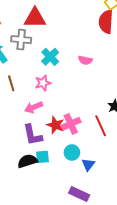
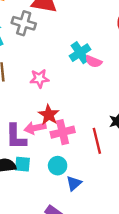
cyan cross: (50, 57) -> (80, 53), moved
pink arrow: (34, 107) -> (35, 128), moved
red star: (55, 125) -> (49, 115), moved

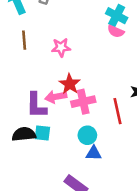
cyan cross: (80, 53) -> (117, 16), moved, turned -30
cyan circle: (58, 166) -> (87, 135), moved
blue triangle: (74, 183) -> (94, 153), turned 42

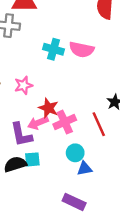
cyan cross: (117, 16) -> (54, 49), moved
pink semicircle: (116, 31) -> (82, 49), size x1.5
pink star: (61, 47) -> (23, 85), moved

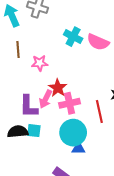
pink arrow: (38, 123) -> (46, 99), turned -54
cyan circle: (75, 153) -> (73, 133), size x1.6

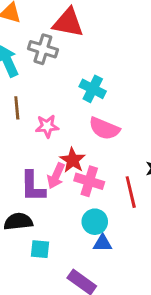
pink semicircle: (98, 42) -> (104, 129), moved
pink cross: (70, 103) -> (89, 181), turned 30
cyan square: (34, 131) -> (40, 249), moved
cyan circle: (73, 133) -> (95, 222), size x0.7

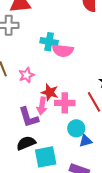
pink semicircle: (104, 129) -> (63, 50), moved
cyan square: (40, 249) -> (46, 157), size x1.6

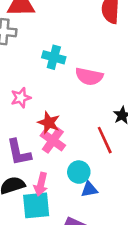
pink semicircle: (63, 50) -> (89, 76), moved
pink cross: (65, 103) -> (53, 140), moved, turned 30
pink arrow: (42, 106) -> (41, 184), moved

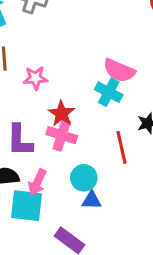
cyan cross: (54, 57) -> (109, 92), moved
pink cross: (53, 140) -> (62, 135), turned -30

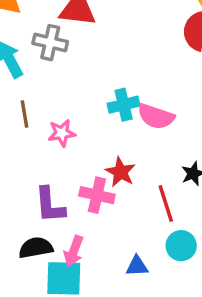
cyan cross: (109, 92) -> (124, 105), moved, turned -36
red star: (61, 114) -> (120, 172), moved
cyan circle: (84, 178) -> (181, 246), moved

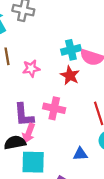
red star: (120, 172) -> (70, 75), moved
pink arrow: (74, 251) -> (29, 133), moved

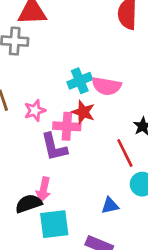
pink cross: (54, 108) -> (67, 126), moved
purple L-shape: (24, 115) -> (54, 147), moved

